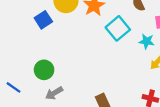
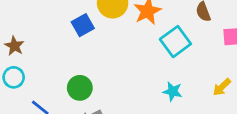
cyan star: (147, 41) -> (173, 91), moved

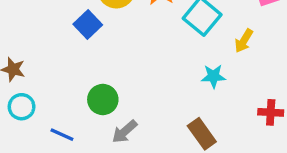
yellow arrow: (222, 87) -> (244, 41), moved

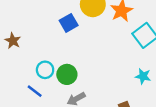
cyan circle: (22, 107) -> (45, 70), moved

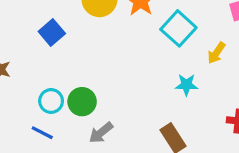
blue square: (69, 23) -> (52, 33), moved

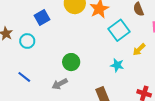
cyan circle: (51, 101) -> (27, 41), moved
green circle: (82, 102) -> (71, 62), moved

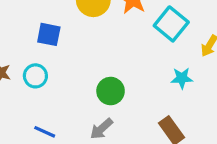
blue square: (42, 17) -> (49, 34), turned -35

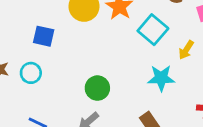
cyan star: (182, 78) -> (161, 78), size x1.4

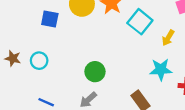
blue square: (44, 36) -> (50, 19), moved
cyan star: (161, 78) -> (161, 70), moved

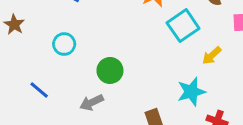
cyan circle: (39, 61) -> (64, 44), moved
cyan star: (161, 70) -> (191, 92), turned -30

